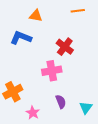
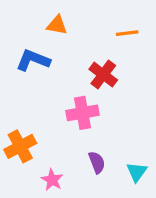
orange line: (78, 11) -> (127, 33), moved

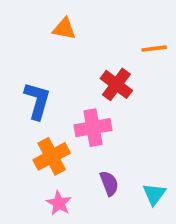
orange line: (127, 33) -> (154, 49), moved
blue L-shape: (33, 60) -> (37, 101), moved, turned 84
orange cross: (20, 146) -> (52, 156), moved

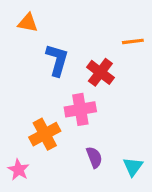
orange triangle: (64, 29) -> (28, 23), moved
blue L-shape: (37, 101) -> (57, 60), moved
pink star: (59, 203) -> (18, 170), moved

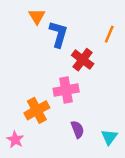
orange triangle: (28, 23) -> (37, 16), moved, turned 48
orange line: (133, 41) -> (109, 34), turned -60
blue L-shape: (57, 60) -> (58, 34), moved

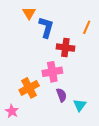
red cross: (83, 60) -> (65, 48), turned -30
purple semicircle: (77, 129) -> (61, 95), moved
cyan triangle: (109, 137) -> (80, 105), moved

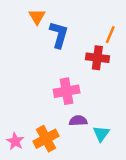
red cross: (65, 48) -> (97, 58), moved
orange cross: (29, 88) -> (46, 139), moved
purple semicircle: (61, 95) -> (78, 121), turned -72

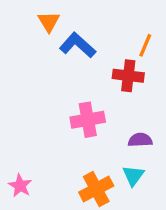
blue L-shape: (59, 35) -> (78, 45), turned -64
purple semicircle: (78, 121) -> (140, 140), moved
orange cross: (46, 139) -> (96, 189), moved

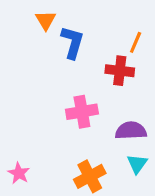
blue L-shape: (78, 45) -> (72, 42), turned 64
purple semicircle: (140, 140) -> (131, 131), size x1.4
cyan triangle: (133, 176) -> (137, 164), moved

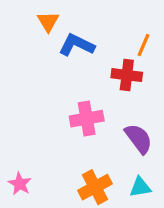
blue L-shape: (72, 42) -> (77, 45), turned -80
purple semicircle: (131, 131) -> (139, 139), turned 56
cyan triangle: (137, 164) -> (140, 187), moved, turned 45

